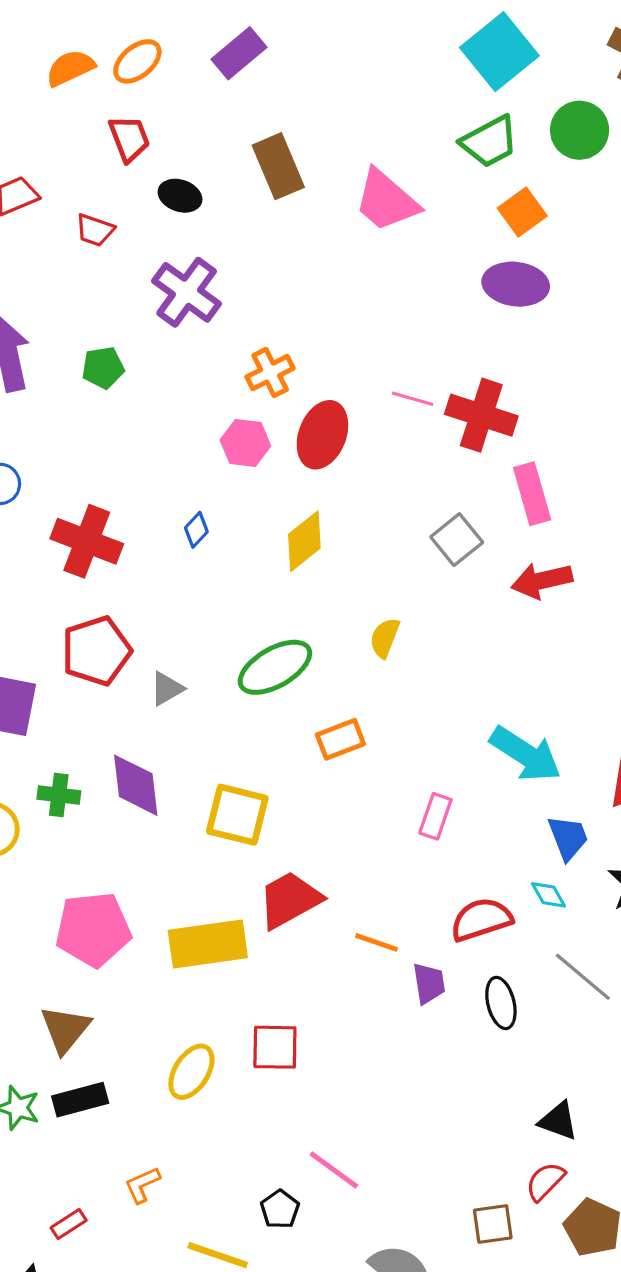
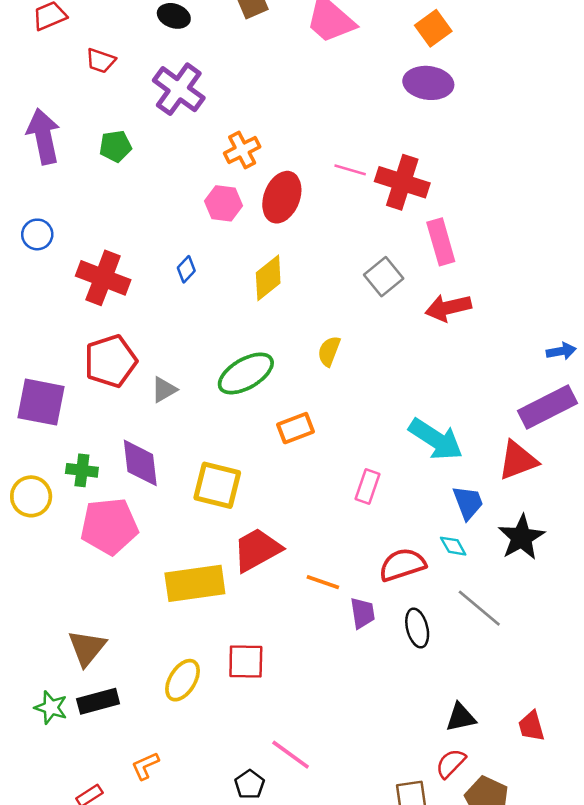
red trapezoid: (95, 230) -> (101, 61), moved
pink pentagon: (93, 929) -> (109, 526), moved
black triangle: (558, 1121) -> (461, 717), turned -32

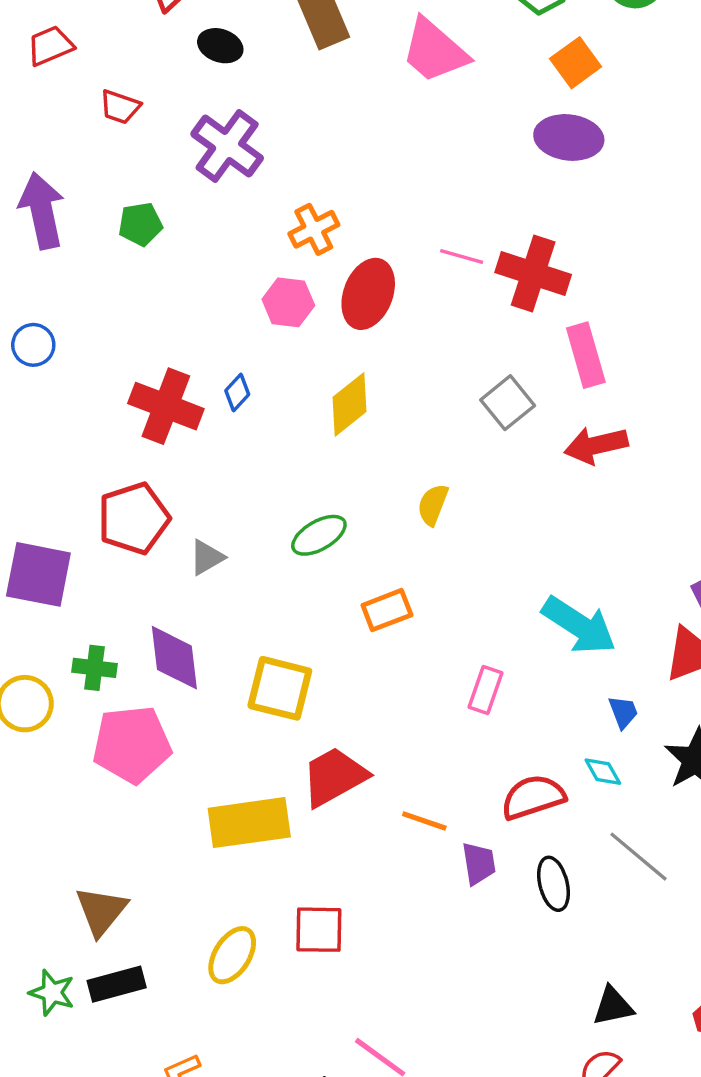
red cross: (103, 278) -> (166, 406), moved
green ellipse: (246, 373) -> (319, 535), size x0.7
blue trapezoid: (468, 503) -> (623, 712), size x0.7

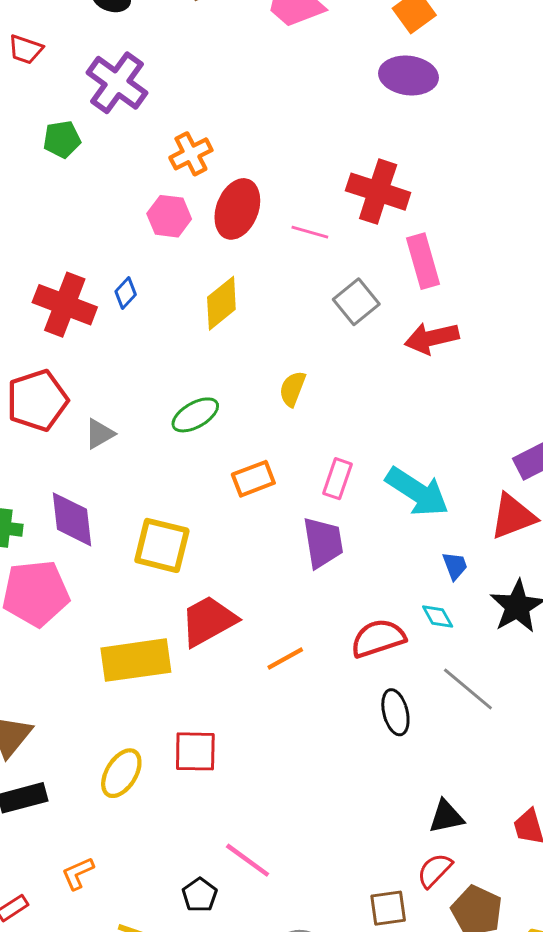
green pentagon: (140, 224) -> (62, 139), moved
pink line: (462, 256) -> (310, 232), moved
pink rectangle: (485, 690) -> (337, 479), moved
orange line: (424, 821) -> (285, 659), turned -48
purple trapezoid: (479, 863) -> (323, 543), moved, size x1.4

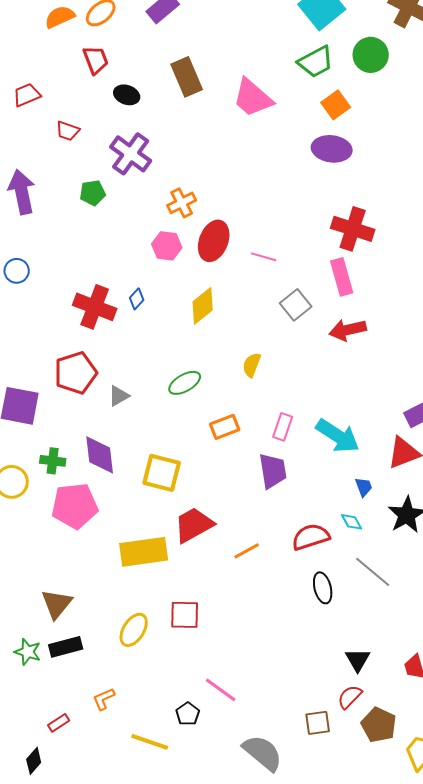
red cross: (378, 192) -> (353, 229), moved
black triangle: (446, 817) -> (358, 660), turned -48

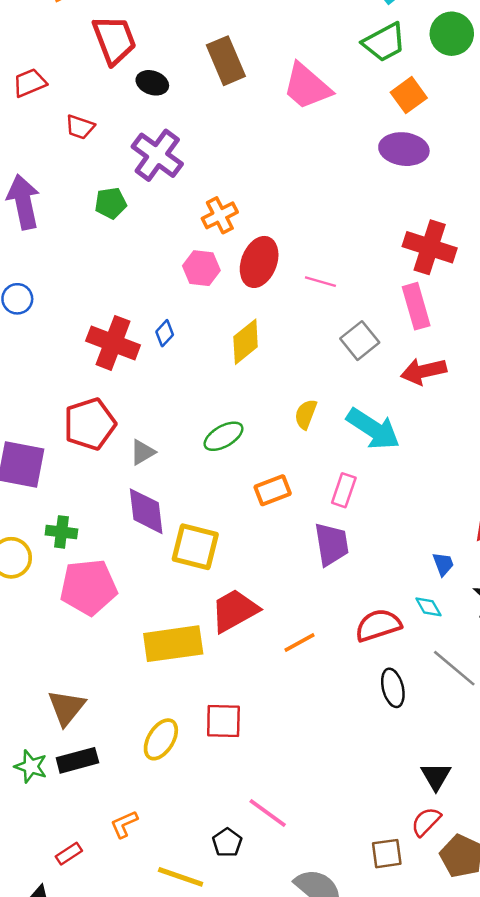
red trapezoid: (96, 60) -> (114, 40), size x1.4
cyan arrow: (338, 436) -> (373, 429), moved
purple diamond: (100, 455) -> (146, 511), moved

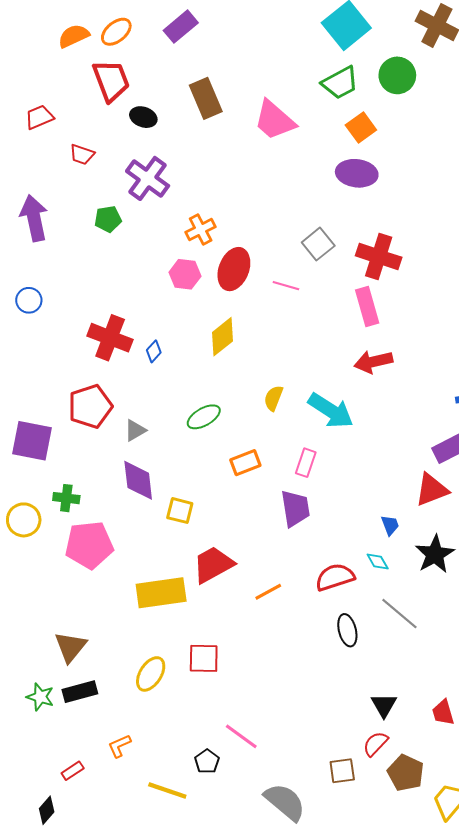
blue diamond: (165, 333) -> (154, 351), moved
gray square: (360, 341) -> (318, 244), moved
yellow square: (195, 547) -> (180, 511), size x0.7

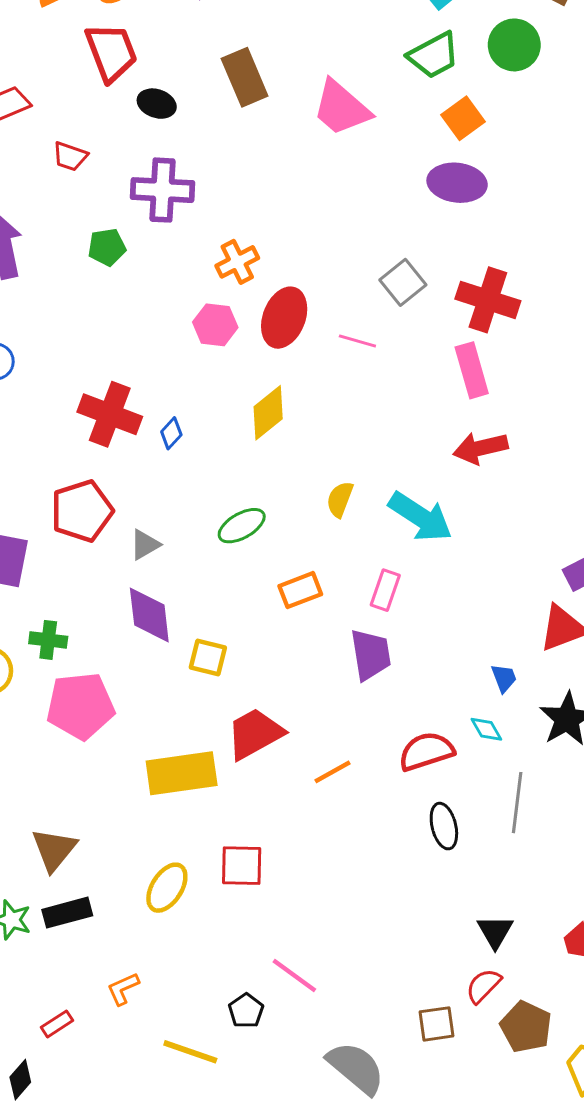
purple cross: (148, 178) -> (163, 190), turned -33
gray line: (399, 614) -> (517, 803), turned 57

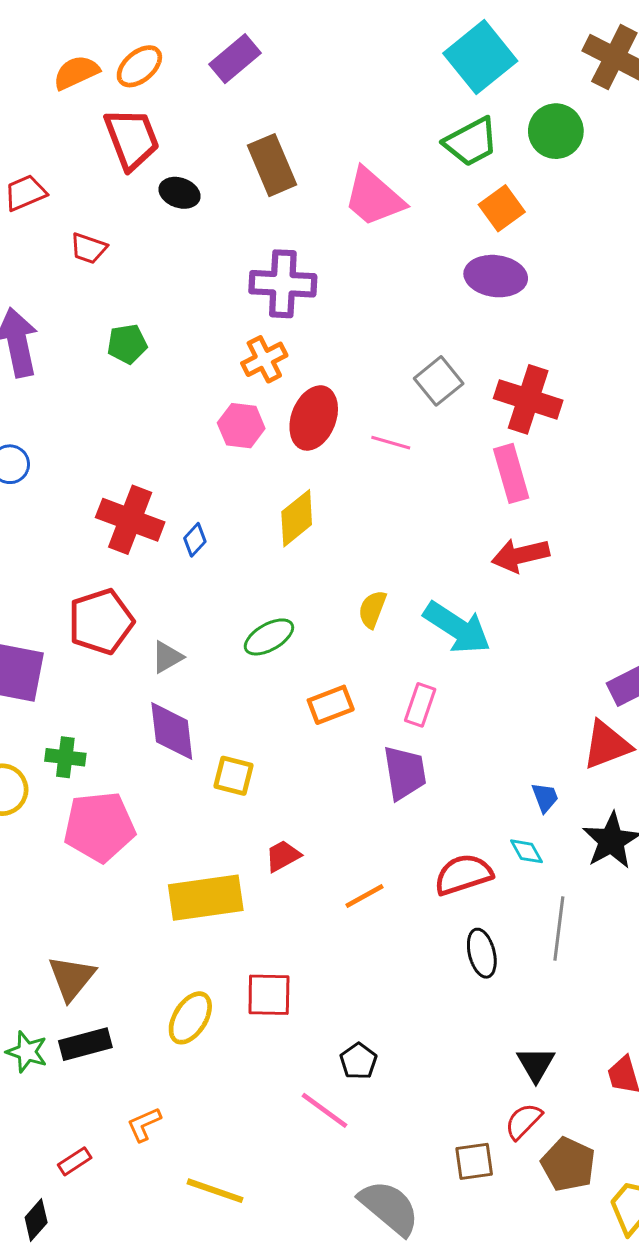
purple cross: (163, 190) -> (283, 284), moved
red trapezoid: (255, 734) -> (283, 856), size x0.6
black pentagon: (246, 1011) -> (358, 1061), moved

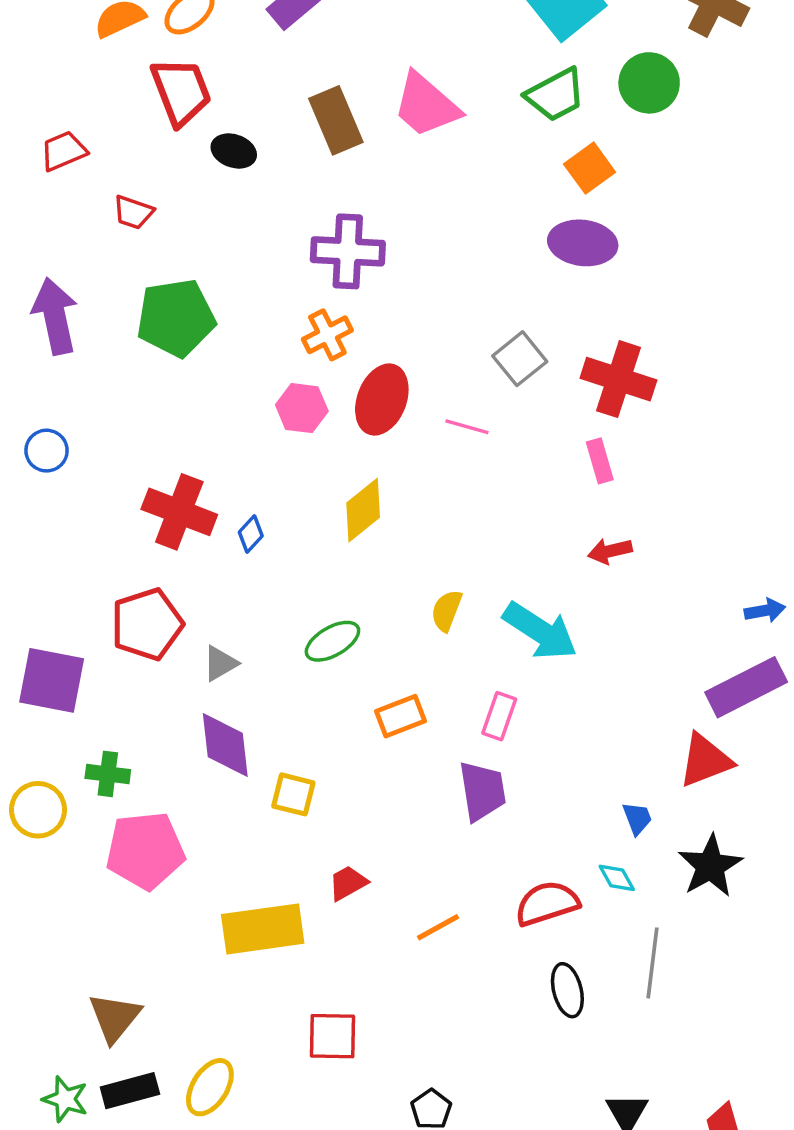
pink trapezoid: (374, 197) -> (426, 105), moved
green pentagon: (127, 344) -> (176, 318), size x1.8
pink rectangle: (511, 473) -> (600, 461), size x0.7
red arrow: (520, 555) -> (610, 551), size x0.7
yellow ellipse: (190, 1018) -> (210, 1087), moved

